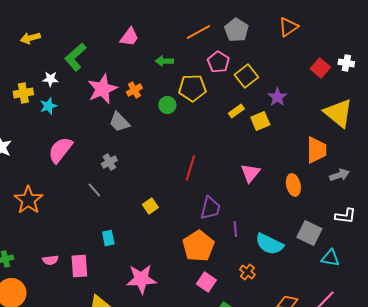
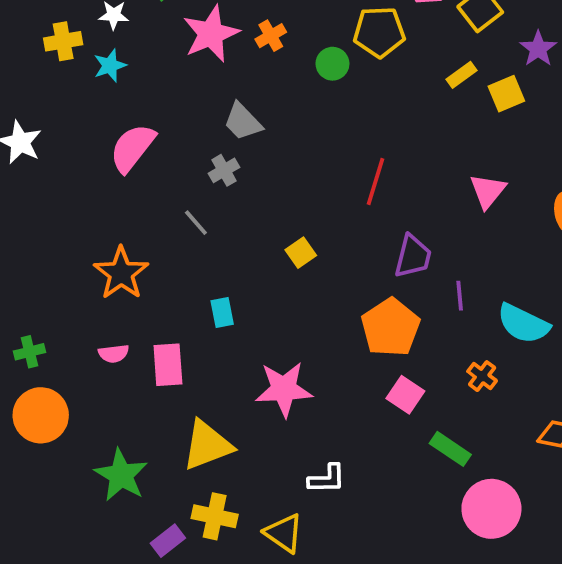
gray trapezoid: (119, 122) -> (243, 122), moved
orange star: (28, 200) -> (121, 273), moved

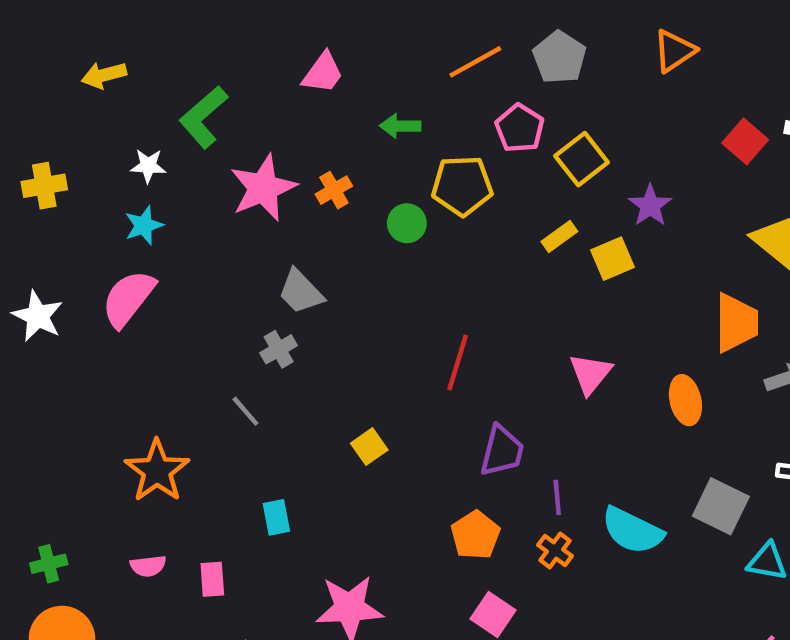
yellow cross: (63, 41) -> (44, 186), moved
pink semicircle: (132, 148) -> (128, 298), moved
orange pentagon: (390, 327) -> (475, 535), size x0.7
pink rectangle: (168, 365) -> (212, 579), size x0.7
orange cross: (482, 376) -> (555, 550), moved

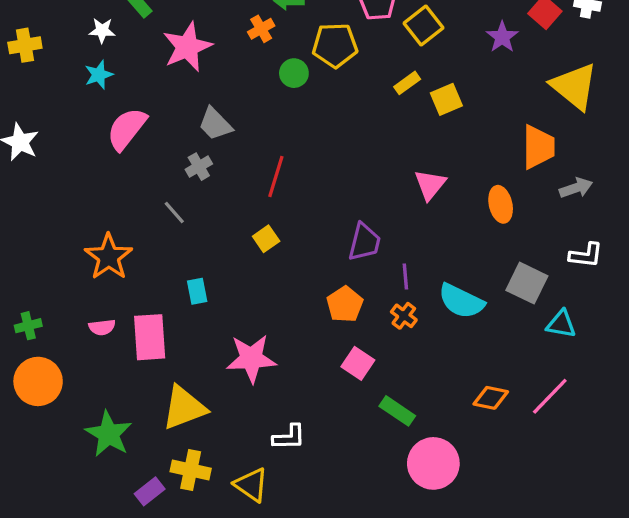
orange cross: (334, 190) -> (261, 29), moved
purple star: (650, 206) -> (502, 37), moved
pink semicircle: (128, 298) -> (127, 129), moved
red line: (458, 363) -> (276, 176), moved
pink rectangle: (212, 579) -> (150, 337), size x1.8

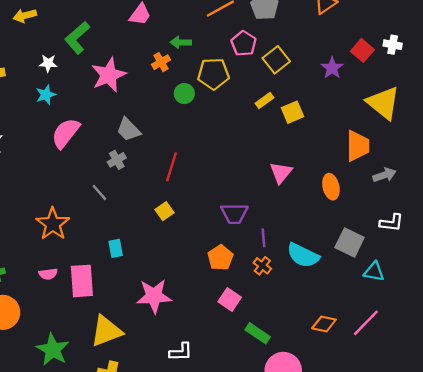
purple trapezoid: (364, 242) -> (234, 213), turned 76

